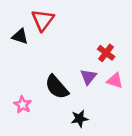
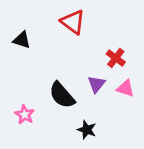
red triangle: (43, 20) -> (73, 22), moved, turned -30
black star: (79, 119) -> (87, 130), turned 30

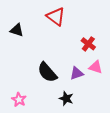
purple triangle: (96, 84) -> (77, 73), moved, turned 32
pink star: (25, 115) -> (19, 100), moved

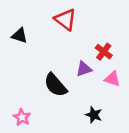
purple triangle: (77, 73) -> (84, 69), moved
black star: (66, 99) -> (94, 115), moved

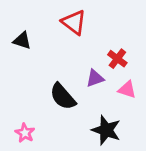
black star: (94, 115) -> (106, 130), size x1.5

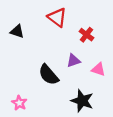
red cross: (117, 59) -> (86, 35), moved

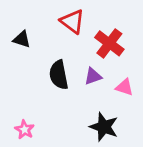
red cross: (86, 35) -> (109, 43), size x1.5
black semicircle: (49, 75) -> (59, 75), moved, turned 30

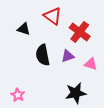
black triangle: (22, 39) -> (24, 29), moved
black star: (104, 127) -> (76, 93), turned -30

